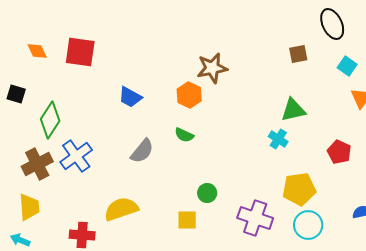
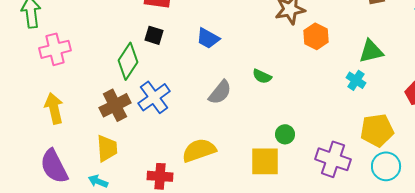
black square: (16, 94) -> (154, 35), moved
orange hexagon: (189, 95) -> (316, 36), moved
yellow square: (187, 220) -> (265, 161), size x1.5

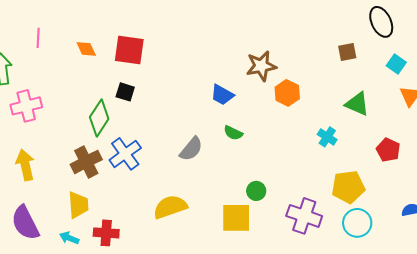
blue trapezoid: (208, 38) -> (222, 95), moved
green triangle: (371, 51) -> (357, 104), moved, turned 36
red cross: (160, 176) -> (106, 233), moved

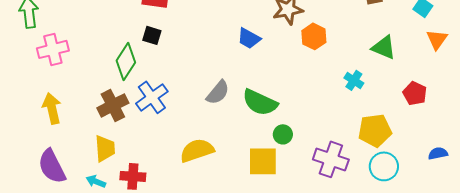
green semicircle: (233, 133) -> (260, 102), moved, size x1.8

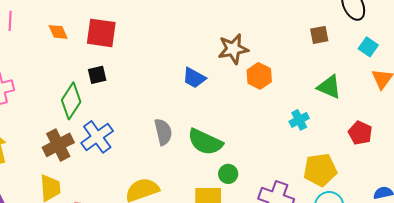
black square: (152, 35) -> (97, 75), turned -30
cyan cross: (354, 80) -> (299, 120), turned 30
gray semicircle: (218, 92) -> (163, 132), turned -52

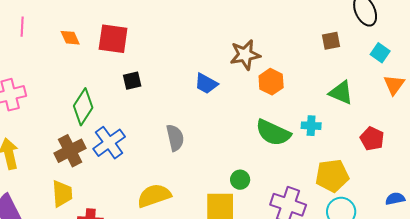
black square: (97, 75) -> (132, 81), moved
cyan cross: (299, 120) -> (311, 126), turned 30
green semicircle: (205, 142) -> (273, 133), moved

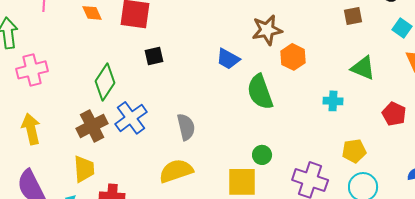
green semicircle: (273, 133) -> (260, 92), moved, turned 45
gray semicircle: (175, 138) -> (186, 127), moved
yellow pentagon: (332, 176) -> (354, 151), size x0.7

